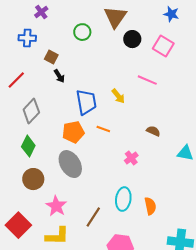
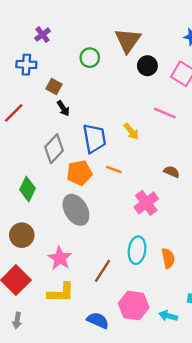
gray diamond: (31, 111) -> (54, 149), moved
pink cross: (131, 158) -> (146, 203), size x1.5
brown circle: (33, 179) -> (22, 235), moved

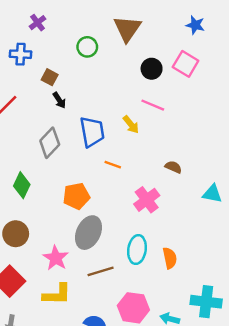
black circle: (147, 66) -> (152, 69), moved
pink line: (165, 113) -> (153, 105), moved
orange pentagon: (79, 173) -> (76, 196), moved
gray ellipse: (76, 210) -> (88, 233), moved, turned 56
brown line: (102, 271) -> (101, 271), turned 40

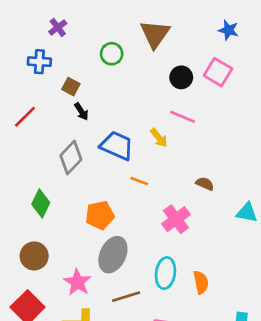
blue trapezoid: (92, 132) -> (117, 146), turned -56

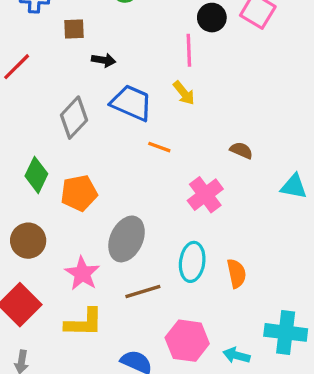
brown square: (71, 87) -> (74, 29), turned -30
black arrow: (81, 112) -> (104, 60), moved, turned -48
pink line: (183, 117) -> (189, 50), moved, turned 65
orange pentagon: (100, 215) -> (79, 193), moved

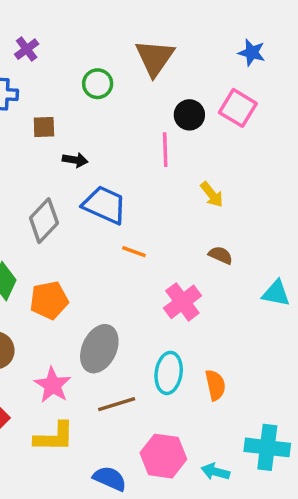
yellow arrow: (184, 93) -> (212, 195), moved

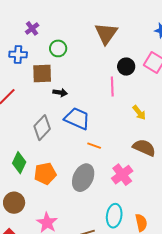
green circle: (98, 84) -> (58, 48), moved
brown square: (44, 127) -> (42, 74), size x1.5
brown semicircle: (221, 255) -> (144, 148), size x1.6
gray ellipse: (99, 349) -> (83, 178), moved

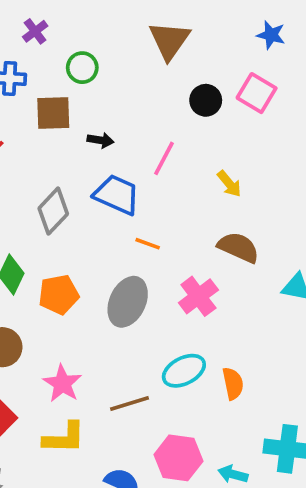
pink line: (112, 87) -> (164, 158), moved, turned 30
black arrow: (60, 93) -> (100, 140), moved
cyan ellipse: (114, 216) -> (184, 371), turned 55

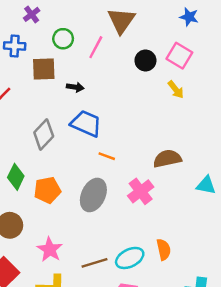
pink line: (164, 158) -> (96, 47), moved
yellow arrow: (229, 184) -> (176, 90), moved
brown semicircle: (238, 247) -> (167, 159), turned -36
cyan ellipse: (184, 371) -> (130, 258), moved

